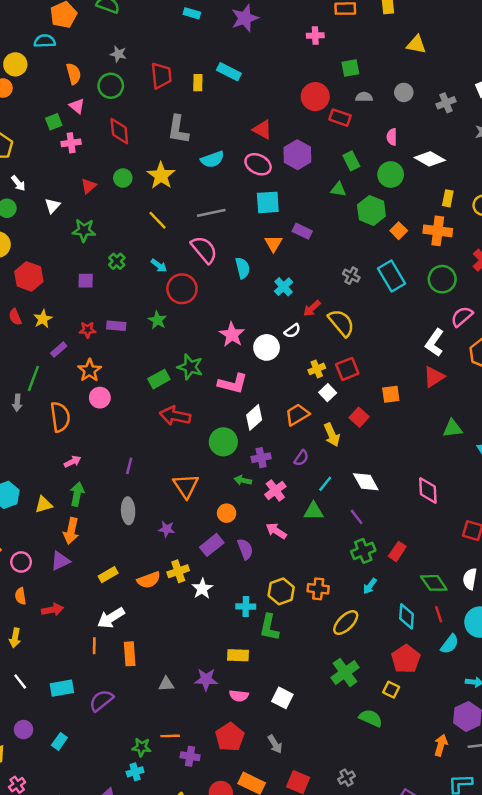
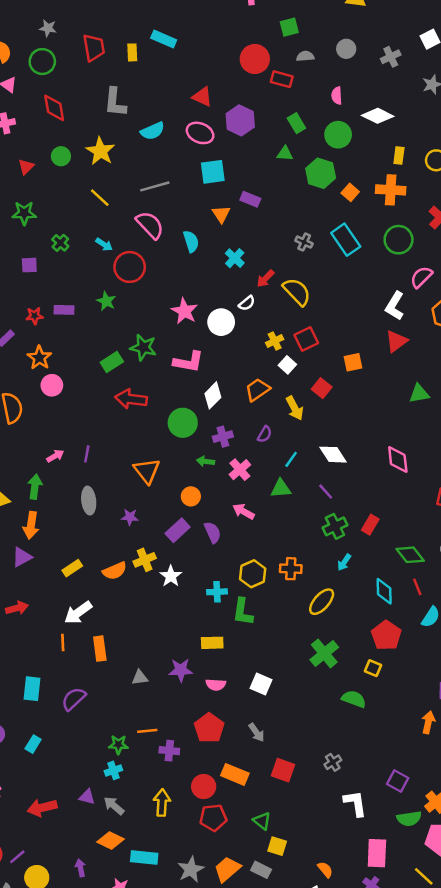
pink arrow: (73, 462) -> (55, 456), moved
cyan rectangle: (62, 688) -> (32, 689), turned -70

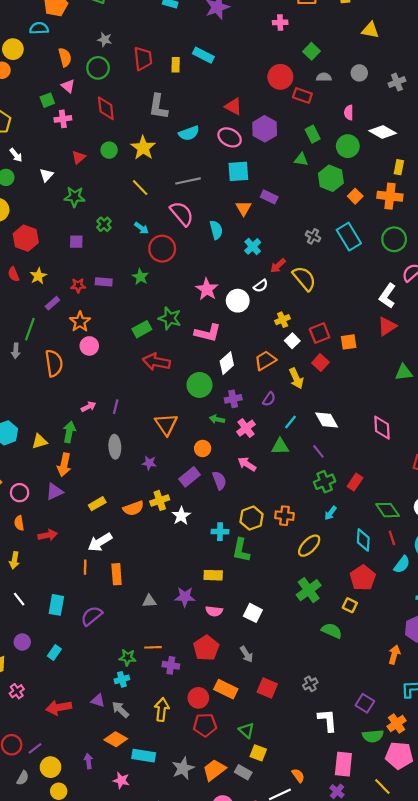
green square: (289, 27) -> (312, 51), turned -35
red square: (306, 339) -> (320, 333), moved

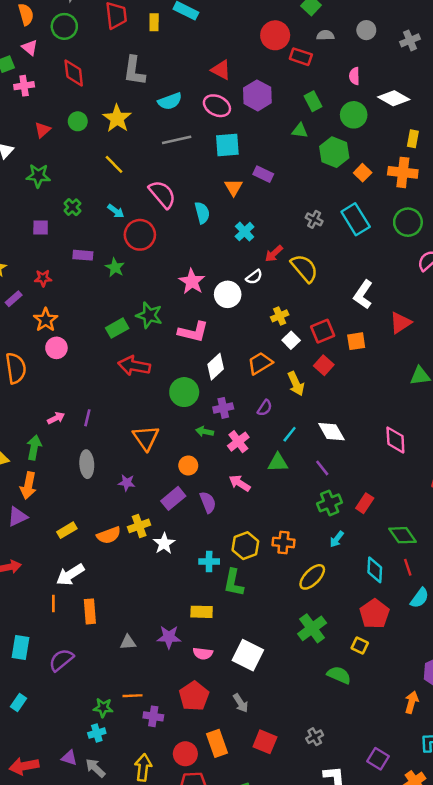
gray line: (188, 181) -> (177, 140), moved
purple rectangle: (104, 282) -> (83, 255), moved
white L-shape: (387, 296) -> (363, 295), moved
white square: (253, 613) -> (248, 655), size x1.4
orange rectangle: (226, 689) -> (217, 743), turned 45

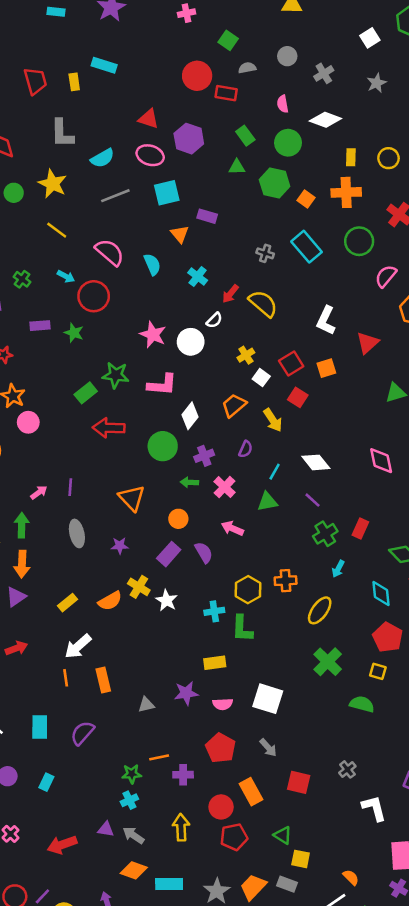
gray cross: (410, 40) -> (324, 73), moved
yellow cross: (139, 526) -> (139, 587), turned -30

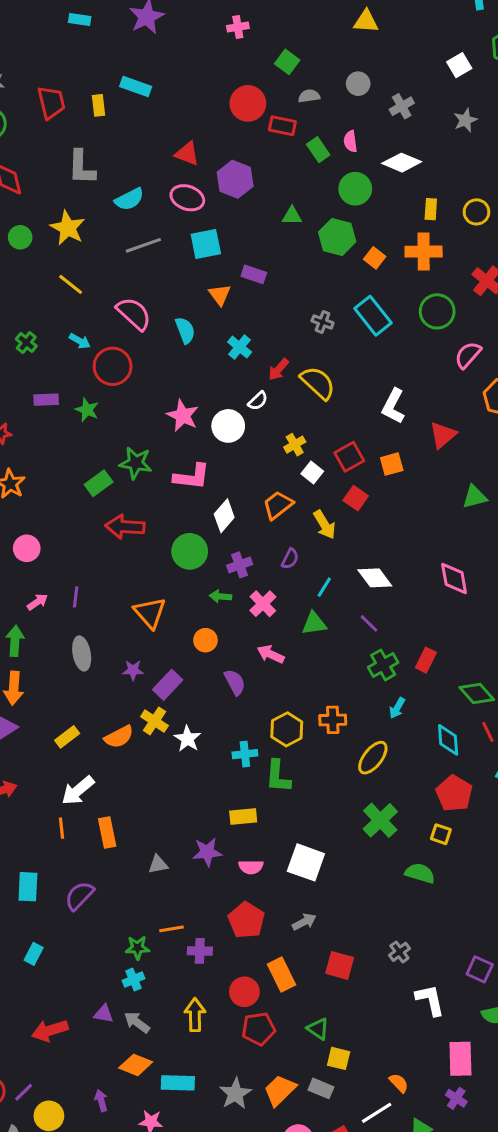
green rectangle: (245, 136) -> (318, 150), moved
pink circle: (28, 422) -> (27, 548), moved
purple rectangle: (169, 554) -> (168, 685), moved
gray arrow: (268, 748) -> (304, 922), turned -78

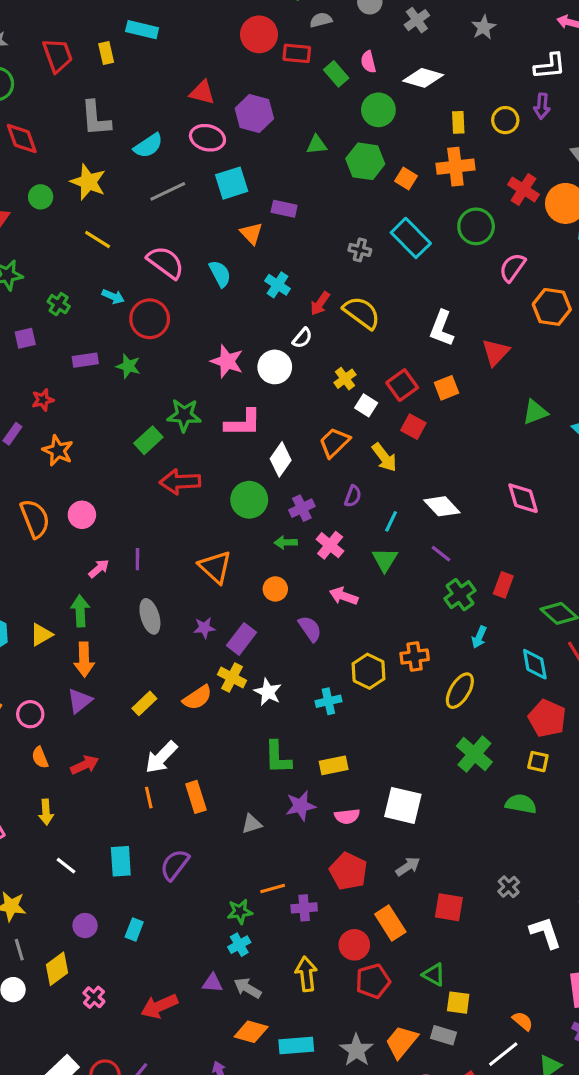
green triangle: (314, 623) -> (385, 560), turned -44
green L-shape: (278, 776) -> (278, 757), moved

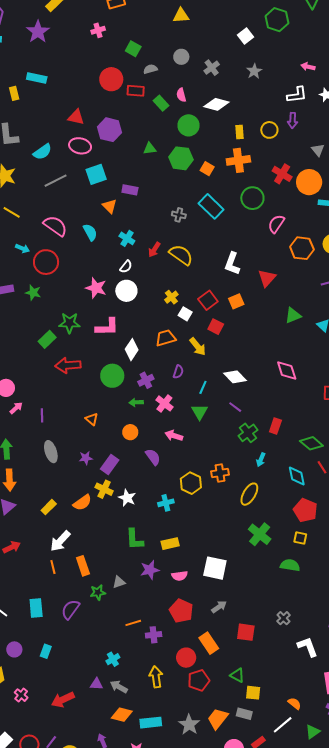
white semicircle: (302, 338) -> (126, 267), moved
orange trapezoid: (334, 442) -> (166, 338), turned 30
orange triangle: (215, 567) -> (92, 419), size x0.6
pink arrow: (99, 569) -> (16, 408), moved
green star: (240, 912) -> (98, 592), moved

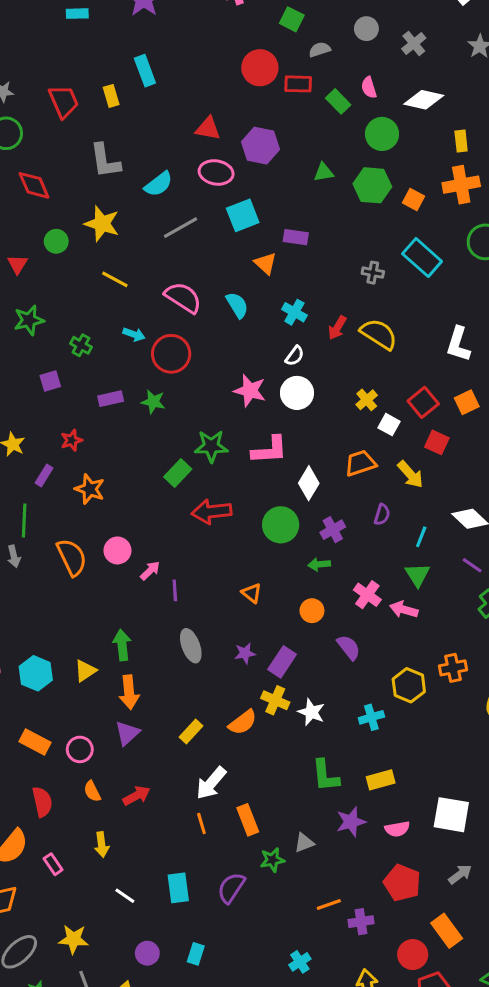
cyan rectangle: (37, 78) -> (145, 71), turned 60
pink cross: (164, 403) -> (367, 595), moved
pink arrow: (16, 408) -> (150, 571), moved
pink arrow: (174, 436) -> (404, 610), moved

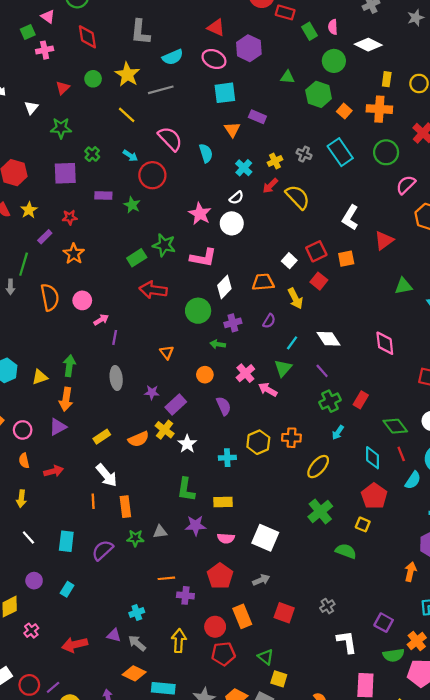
gray line: (181, 228) -> (161, 90), moved
purple square: (50, 381) -> (65, 173), size x1.6
yellow cross: (367, 400) -> (275, 161), moved
white arrow: (211, 783) -> (107, 475), turned -95

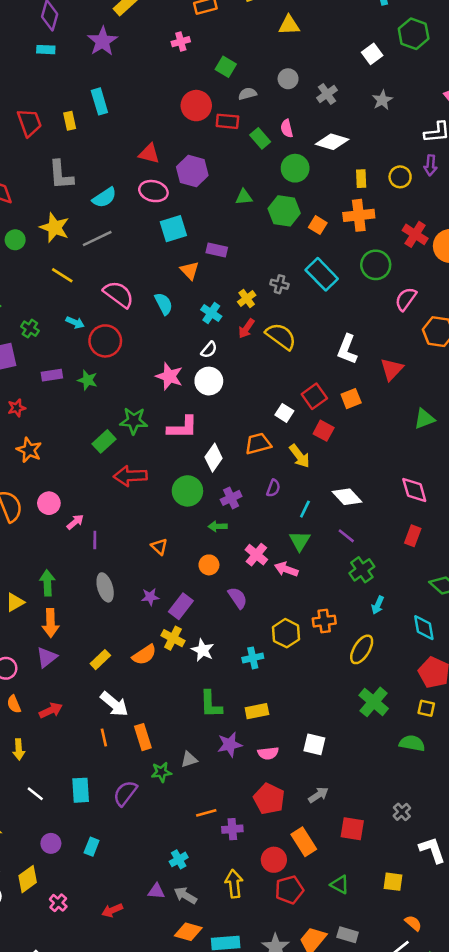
red rectangle: (361, 400) -> (413, 536), moved
white square: (265, 538) -> (314, 744), size x0.7
red arrow: (75, 645) -> (112, 910), size x0.7
yellow square: (279, 679) -> (393, 882), moved

